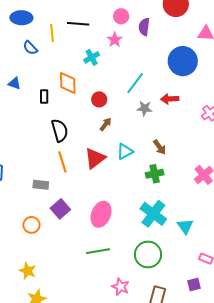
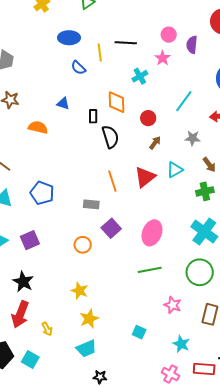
gray star: (145, 108) -> (193, 138), moved
black semicircle: (60, 130) -> (110, 137), moved

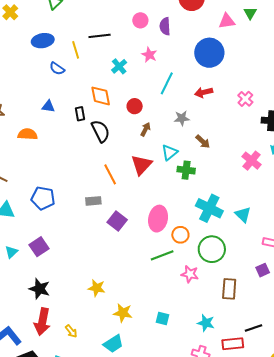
pink star: (163, 58) -> (149, 55), moved
green cross: (205, 191) -> (186, 170), moved, turned 30
orange circle: (83, 245) -> (180, 235), moved
pink star: (173, 305) -> (190, 274), moved
yellow star: (89, 319) -> (123, 313), moved, turned -30

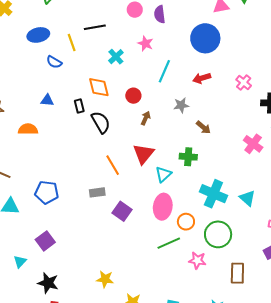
cyan triangle: (170, 152) -> (163, 174), moved
cyan triangle: (11, 252) -> (20, 262), moved

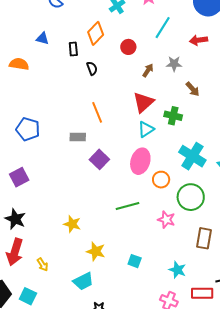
orange diamond: (99, 87) -> (96, 33), turned 50
brown arrow: (146, 118) -> (148, 70), moved
black semicircle: (101, 122) -> (92, 68), size x0.6
red triangle: (143, 154) -> (143, 102), moved
green line: (169, 243) -> (128, 206), moved

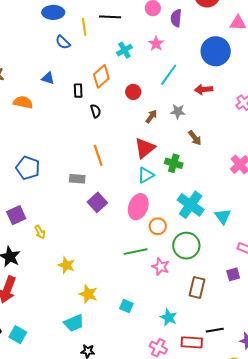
green line: (128, 206) -> (136, 252), moved
yellow arrow: (43, 264) -> (40, 232), moved

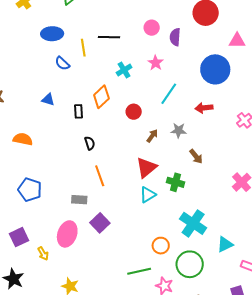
orange semicircle: (23, 102) -> (23, 139), moved
black semicircle: (96, 111) -> (90, 143), moved
pink ellipse: (138, 207) -> (67, 234), moved
cyan triangle: (223, 216) -> (225, 244), moved, turned 42

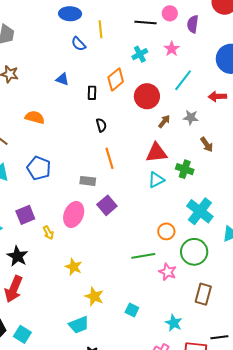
black line: (109, 37) -> (146, 23), moved
red circle: (134, 112) -> (147, 96), size x1.6
red triangle: (146, 168) -> (156, 153), turned 30

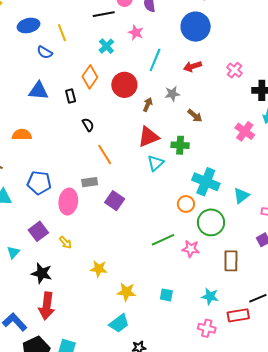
blue triangle: (62, 79) -> (38, 91), size x1.5
pink ellipse: (74, 215) -> (68, 202), moved
orange circle: (166, 231) -> (186, 204), moved

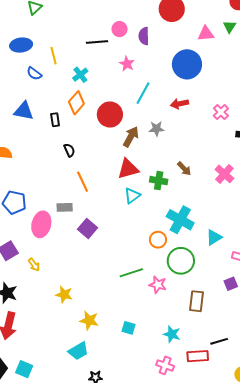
cyan cross: (106, 46) -> (80, 75), moved
brown arrow: (148, 105) -> (131, 137), size x1.5
brown arrow: (195, 116) -> (184, 169), moved

